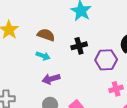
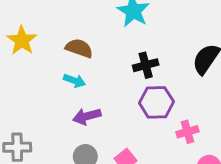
black cross: (79, 46) -> (146, 65), moved
purple hexagon: (106, 60) -> (156, 102), moved

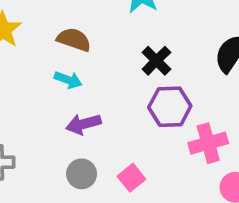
black cross: (146, 65) -> (156, 61), turned -30
pink cross: (187, 132) -> (208, 143), size x1.4

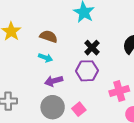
purple hexagon: (170, 107) -> (87, 71), moved
gray circle: (82, 174) -> (53, 107), size x1.5

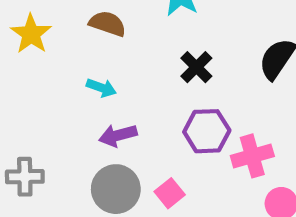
brown semicircle: (49, 36) -> (108, 24), moved
purple hexagon: (87, 71) -> (207, 131), moved

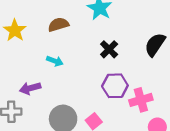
brown semicircle: (108, 24) -> (58, 25), turned -36
purple arrow: (118, 135) -> (30, 88), moved

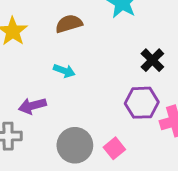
black cross: (109, 49) -> (152, 60), moved

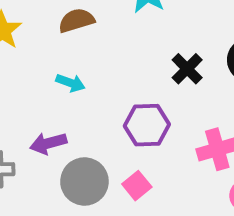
purple hexagon: (142, 103) -> (147, 125), moved
purple arrow: (32, 106) -> (48, 143), moved

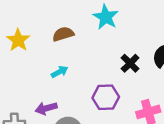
cyan arrow: (70, 83) -> (59, 72), turned -49

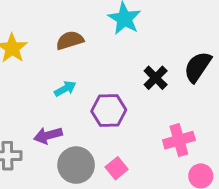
purple hexagon: (106, 97) -> (109, 110), moved

